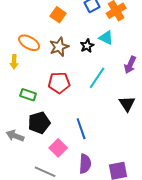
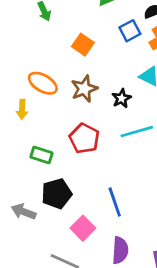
black star: (87, 46) -> (122, 98), moved
cyan line: (97, 78) -> (137, 132), turned 40
red pentagon: (59, 83) -> (84, 138), turned 30

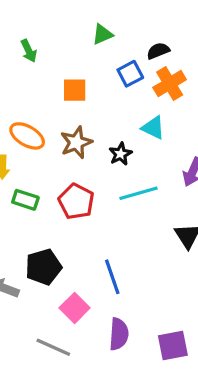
orange square: (83, 45) -> (75, 90), turned -35
green rectangle: (41, 155) -> (25, 200), moved

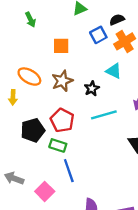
green rectangle: (25, 200) -> (58, 145), moved
black pentagon: (43, 267) -> (33, 130), moved
blue line: (112, 277) -> (69, 171), moved
pink square: (75, 308) -> (45, 191), moved

